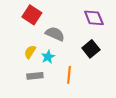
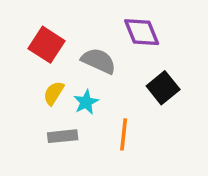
red square: (32, 15) -> (47, 45), moved
purple diamond: (94, 18) -> (142, 32), moved

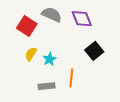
gray semicircle: (99, 61) -> (52, 15), moved
gray rectangle: (63, 136) -> (46, 86), moved

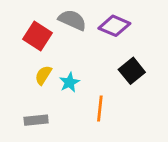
purple diamond: (82, 19) -> (114, 26), turned -45
gray rectangle: (46, 86) -> (36, 120), moved

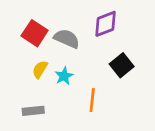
gray semicircle: (72, 20) -> (67, 39), moved
purple diamond: (114, 26) -> (106, 24), turned -44

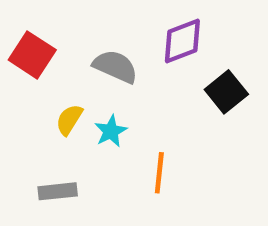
red square: (35, 33) -> (32, 55), moved
black square: (122, 65) -> (226, 92), moved

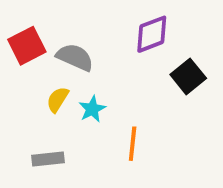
red square: (32, 55) -> (27, 46), turned 30
gray semicircle: (115, 66) -> (75, 57), moved

